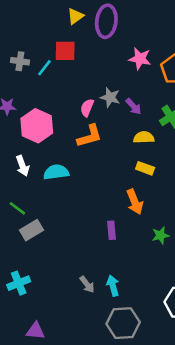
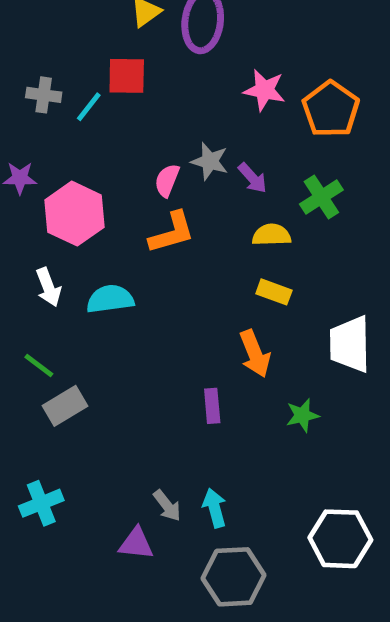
purple triangle: (35, 331) -> (136, 544), moved

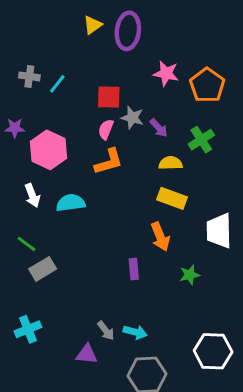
red square: (127, 76) -> (109, 97), moved
yellow rectangle: (274, 292) -> (172, 198), size x1.4
cyan arrow: (215, 508) -> (135, 332), turned 120

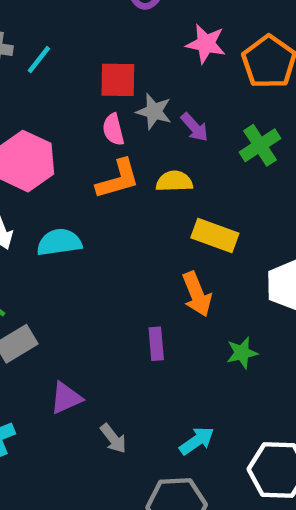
pink semicircle: (106, 129) -> (113, 129), turned -36
yellow semicircle: (170, 163) -> (174, 181), moved
cyan arrow: (135, 332) -> (197, 441), moved, turned -50
purple triangle: (87, 354) -> (66, 398), moved, turned -30

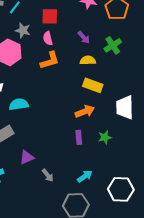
gray star: (154, 111) -> (23, 30), moved
yellow semicircle: (174, 181) -> (88, 60), moved
cyan semicircle: (59, 242) -> (19, 104), moved
orange arrow: (197, 294) -> (85, 111), turned -90
purple rectangle: (156, 344) -> (79, 137), moved

